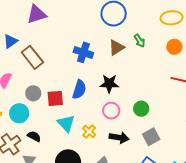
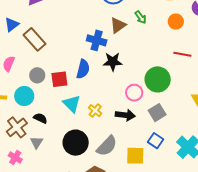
blue cross: (83, 52) -> (97, 40), moved
green circle: (141, 109) -> (158, 79), moved, size x1.6
pink circle: (111, 111) -> (134, 93), moved

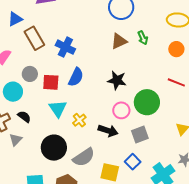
blue cross: (97, 40) -> (65, 47), moved
black star: (113, 62) -> (117, 80), moved

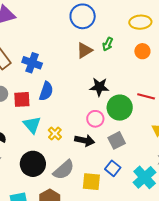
green arrow: (143, 38) -> (108, 44), turned 56
black star: (117, 80) -> (99, 87), moved
red line: (176, 82) -> (146, 96), moved

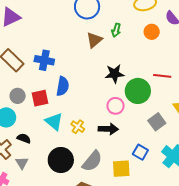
gray square: (117, 140) -> (157, 122), moved

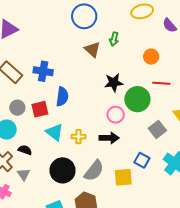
orange circle: (152, 32) -> (151, 57), moved
brown triangle: (94, 40) -> (92, 49), turned -36
yellow cross: (78, 127) -> (79, 137), turned -32

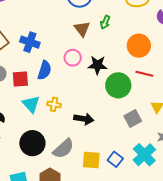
orange circle: (151, 57) -> (139, 46), size x1.5
pink circle: (116, 115) -> (73, 58), moved
yellow cross: (79, 137) -> (54, 104), moved
blue square: (142, 160) -> (115, 159), moved

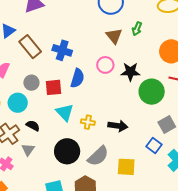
yellow cross: (54, 104) -> (88, 122), moved
blue square: (115, 159) -> (154, 146), moved

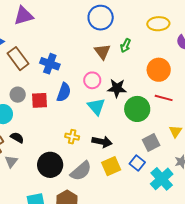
cyan triangle: (65, 112) -> (96, 106), moved
yellow square: (126, 167) -> (111, 166), moved, turned -30

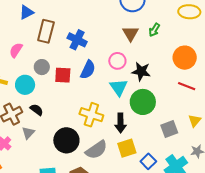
brown rectangle: (18, 59) -> (46, 31), turned 45
green circle: (137, 109) -> (143, 102), moved
yellow cross: (72, 137) -> (91, 115), size x1.6
black arrow: (102, 142) -> (121, 123), turned 72
blue square: (137, 163) -> (148, 161), moved

